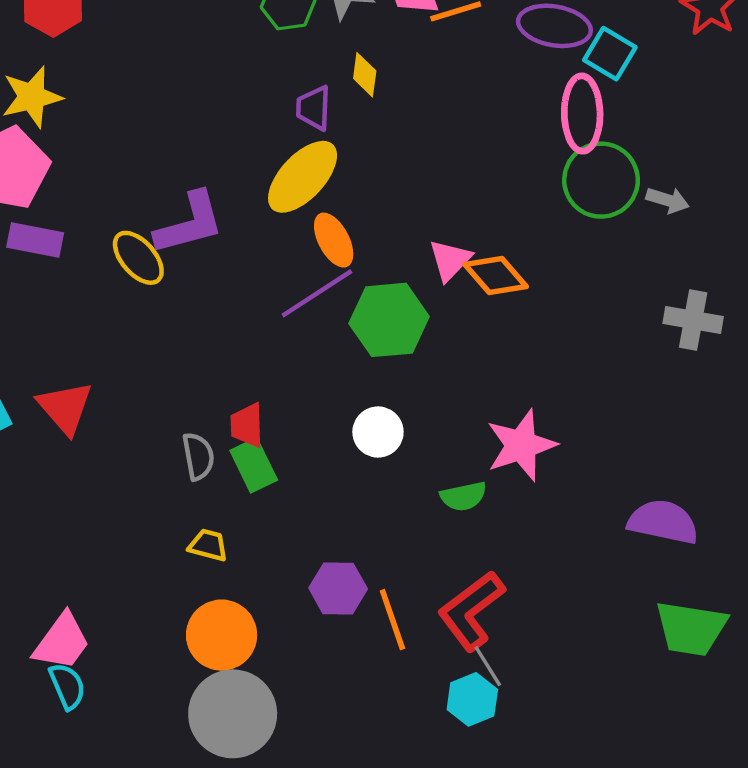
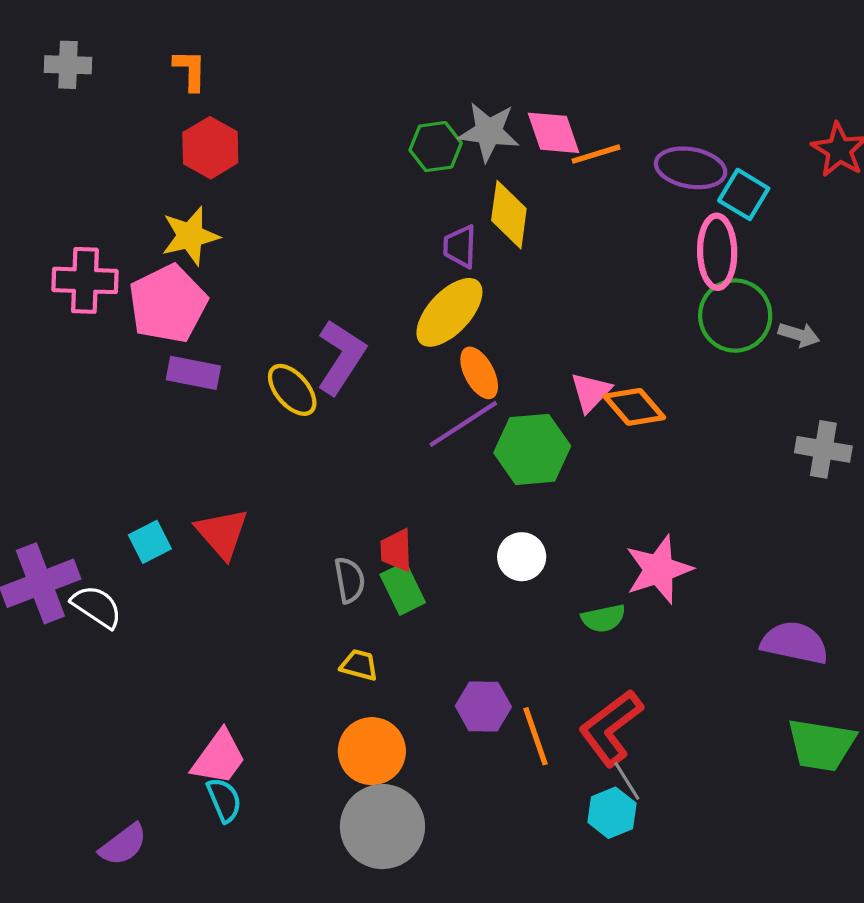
yellow diamond: (365, 75) -> (509, 215), size x1.6
purple L-shape: (189, 223) -> (341, 357), turned -42

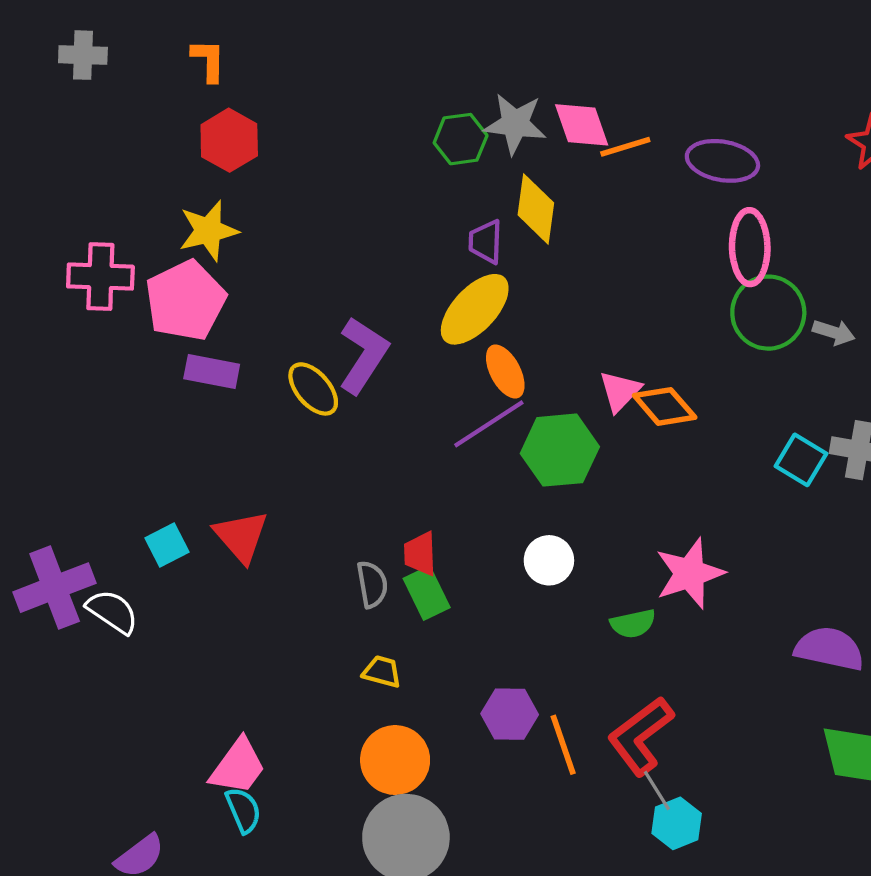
cyan square: (744, 194) -> (801, 460), moved
cyan hexagon: (612, 813) -> (677, 823), moved

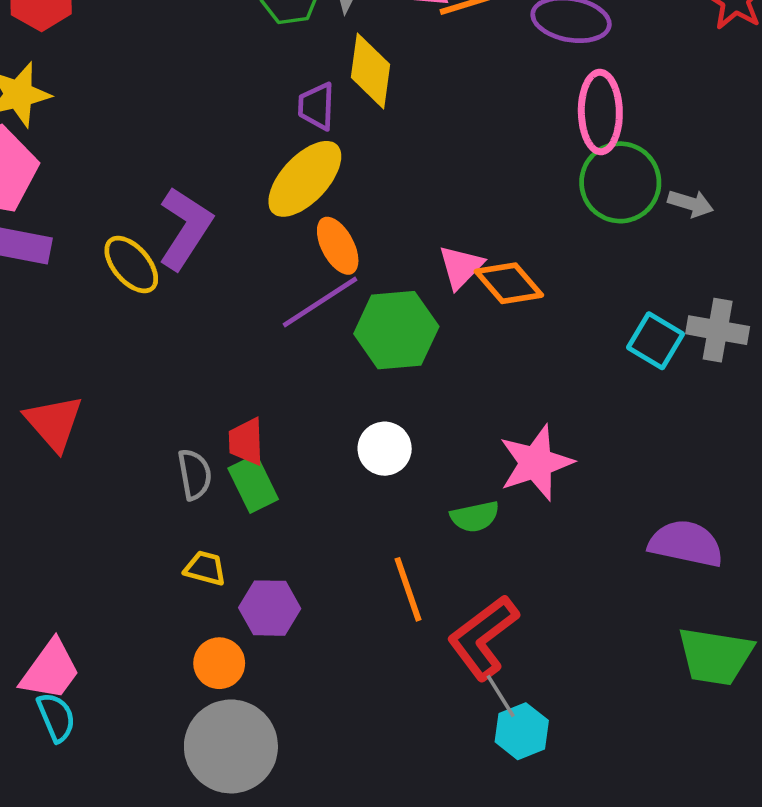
purple hexagon: (510, 714) -> (270, 608), moved
orange line: (563, 745) -> (408, 589), moved
orange circle: (395, 760) -> (219, 663), size x0.7

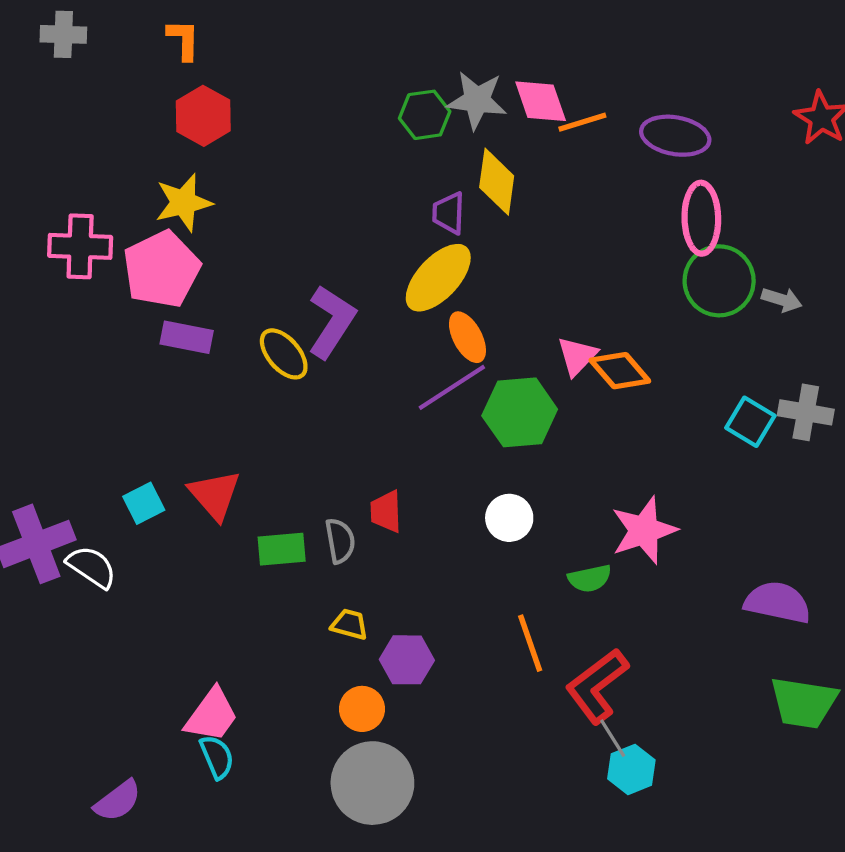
green rectangle: (253, 484) -> (282, 549), moved, turned -69

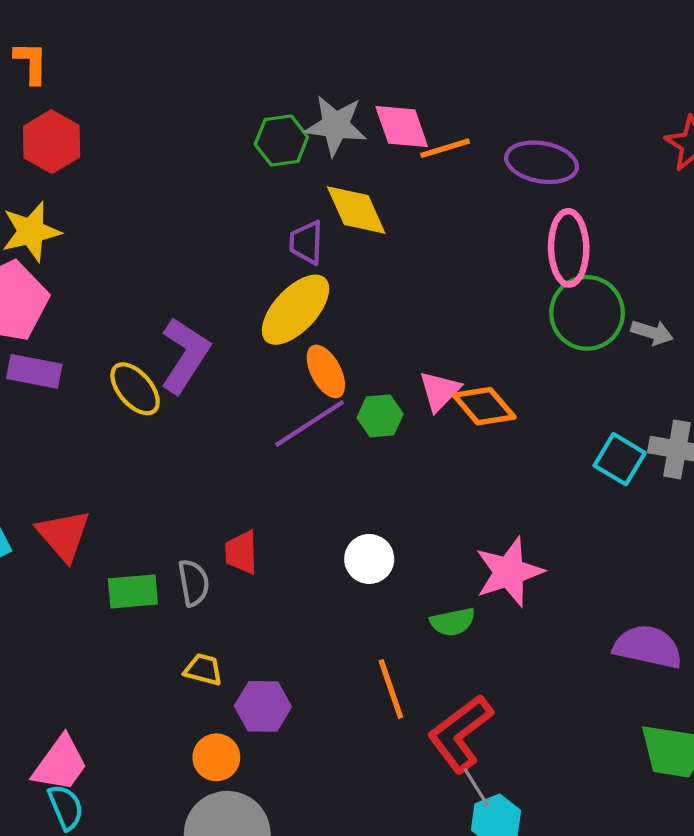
yellow diamond: (497, 182) -> (356, 210), turned -32
green hexagon: (520, 412) -> (380, 416), moved, size x0.6

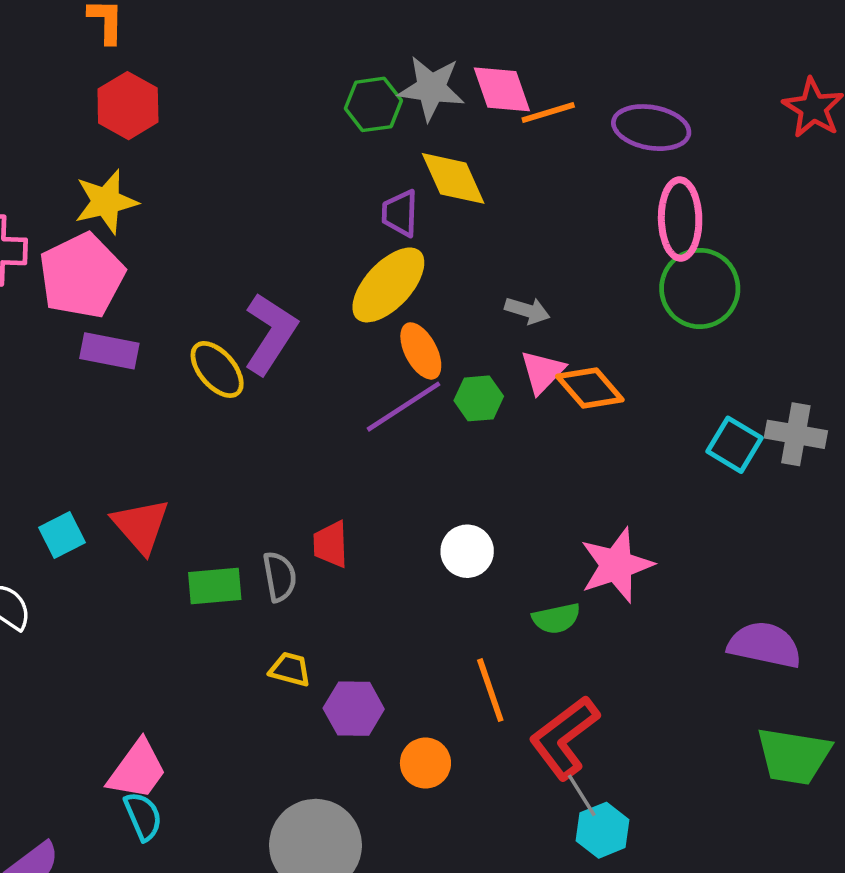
gray arrow: (652, 332) -> (527, 310), moved
orange circle: (216, 757) -> (425, 763), moved

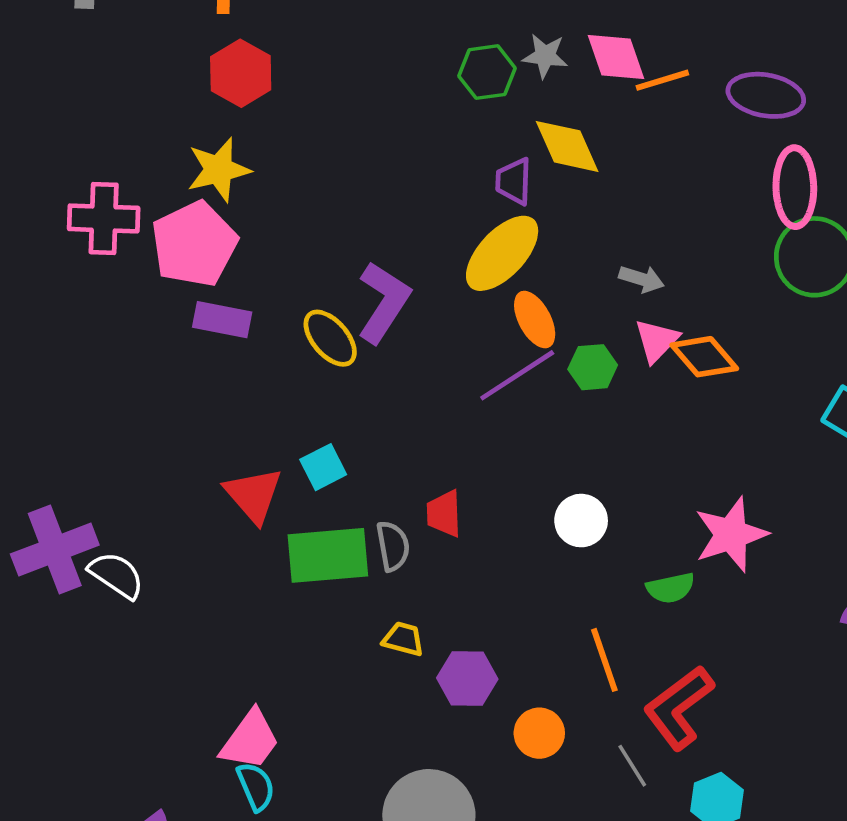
gray star: (431, 88) -> (545, 56), size x0.7
cyan square: (62, 535) -> (323, 467), moved
green rectangle: (215, 586) -> (328, 555), size x1.5
gray line: (582, 795) -> (632, 766), moved

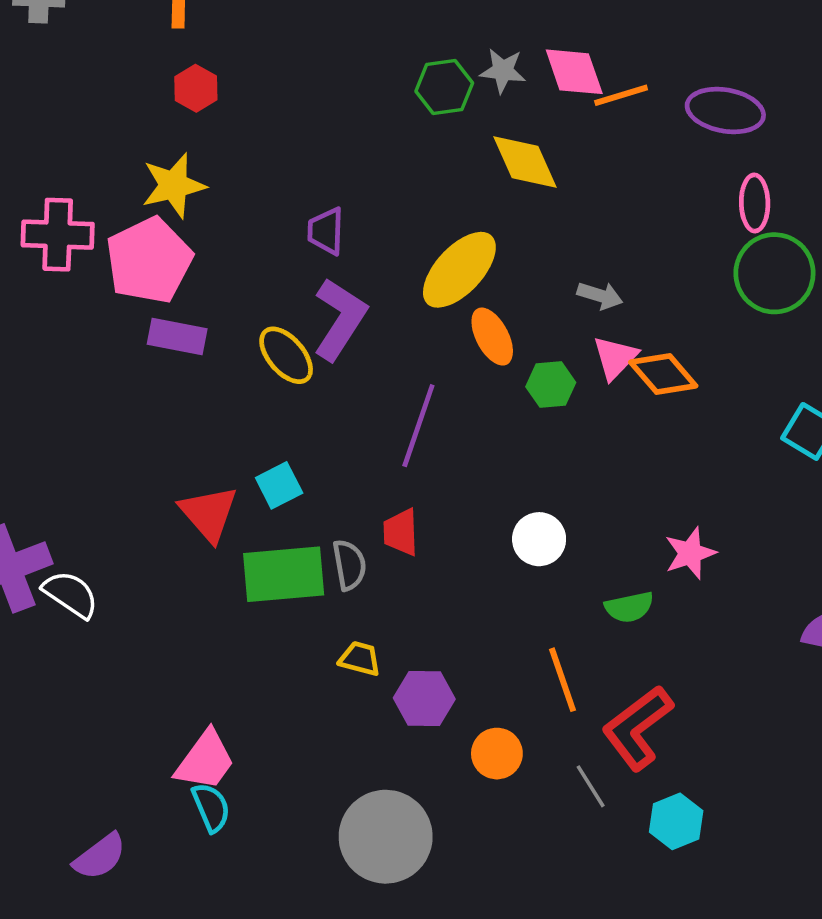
red hexagon: (241, 73) -> (196, 88), size x0.7
purple trapezoid: (514, 181) -> (326, 231), moved
pink ellipse: (795, 187) -> (755, 203), size x0.7
purple line: (517, 375) -> (418, 426), moved, turned -38
pink star: (731, 534) -> (690, 553), size x0.7

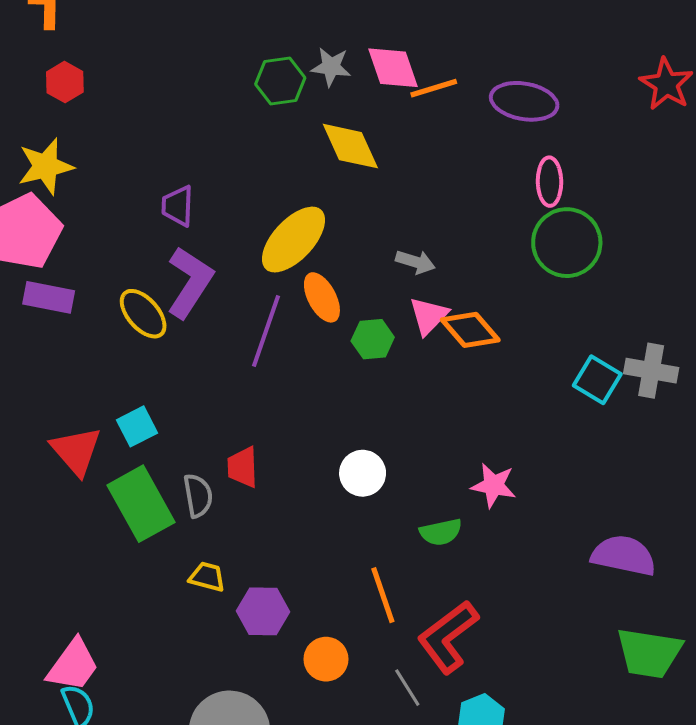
purple line: (418, 426) -> (266, 331), moved
pink star: (690, 553) -> (494, 485), turned 30
green rectangle: (284, 574) -> (141, 504), turned 66

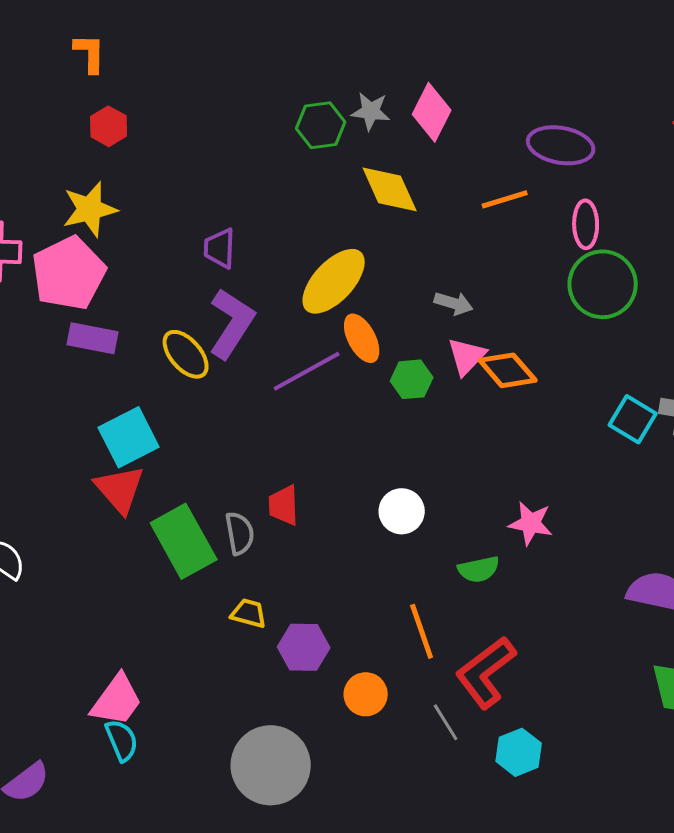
pink diamond: (393, 68) -> (432, 112), turned 46
orange line: (434, 88) -> (505, 199), moved
purple line: (266, 331) -> (307, 371), turned 42
cyan square: (137, 426) -> (129, 437), moved, size x1.5

